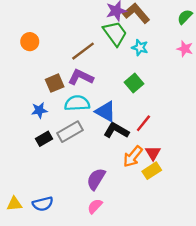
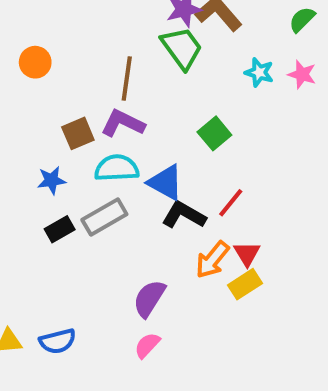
cyan star: (140, 48) -> (259, 72), moved
brown line: (83, 51) -> (127, 78), turned -45

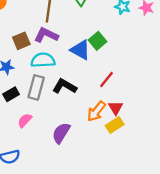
blue triangle: (166, 182) -> (80, 50), moved
black L-shape: (184, 215) -> (64, 86), moved
gray rectangle: (104, 217) -> (36, 87), turned -45
pink semicircle: (147, 345) -> (25, 120), moved

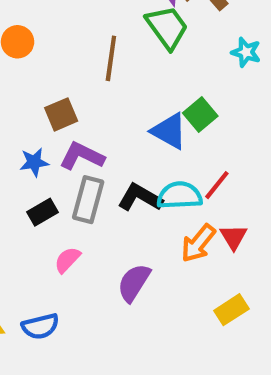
purple L-shape: (46, 35) -> (82, 156), moved
cyan semicircle: (43, 60) -> (180, 195), moved
yellow rectangle: (115, 125) -> (231, 310), moved

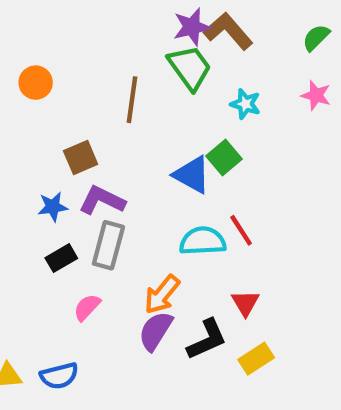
cyan star: (246, 52) -> (245, 104), moved
red line: (217, 185) -> (241, 230), turned -72
black L-shape: (140, 198) -> (207, 339), moved, turned 126
red triangle: (234, 237) -> (245, 303), moved
orange arrow: (198, 243) -> (162, 294), moved

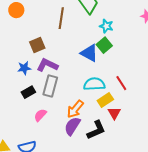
cyan star: (245, 104) -> (106, 26), moved
red line: (241, 230) -> (121, 83), moved
yellow rectangle: (256, 359) -> (105, 100), moved

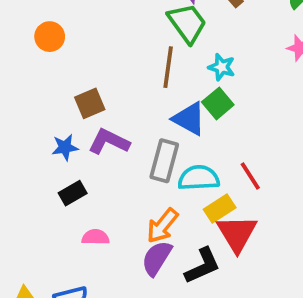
brown line: (61, 18) -> (168, 67), moved
gray rectangle: (50, 86) -> (164, 161), moved
red triangle: (114, 113) -> (237, 233), size x1.6
pink semicircle: (40, 115) -> (96, 237), turned 48

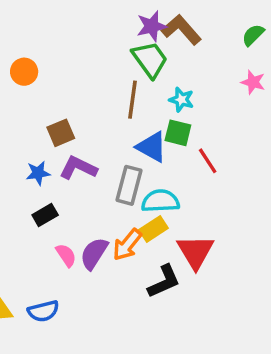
green square: (218, 103) -> (178, 133), turned -36
red line: (250, 176) -> (208, 161), moved
yellow rectangle: (220, 208) -> (153, 229), moved
pink semicircle: (96, 237) -> (66, 255), turned 55
purple semicircle: (157, 258) -> (94, 253), moved

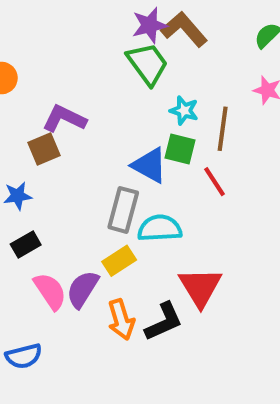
brown line: (132, 100) -> (223, 129), moved
purple L-shape: (78, 168) -> (64, 119), moved
yellow rectangle: (153, 229) -> (119, 261), moved
orange arrow: (127, 245) -> (121, 320), moved, turned -56
pink semicircle: (66, 255) -> (50, 291), size x1.4

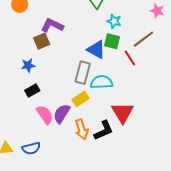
brown line: (223, 129) -> (144, 39), moved, turned 45

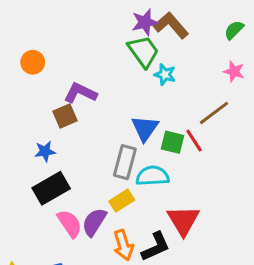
cyan star: (114, 21) -> (165, 75), moved
green square: (112, 41) -> (173, 142), moved
blue triangle: (96, 50) -> (145, 128), turned 36
black rectangle: (32, 91) -> (51, 188), size x1.6

